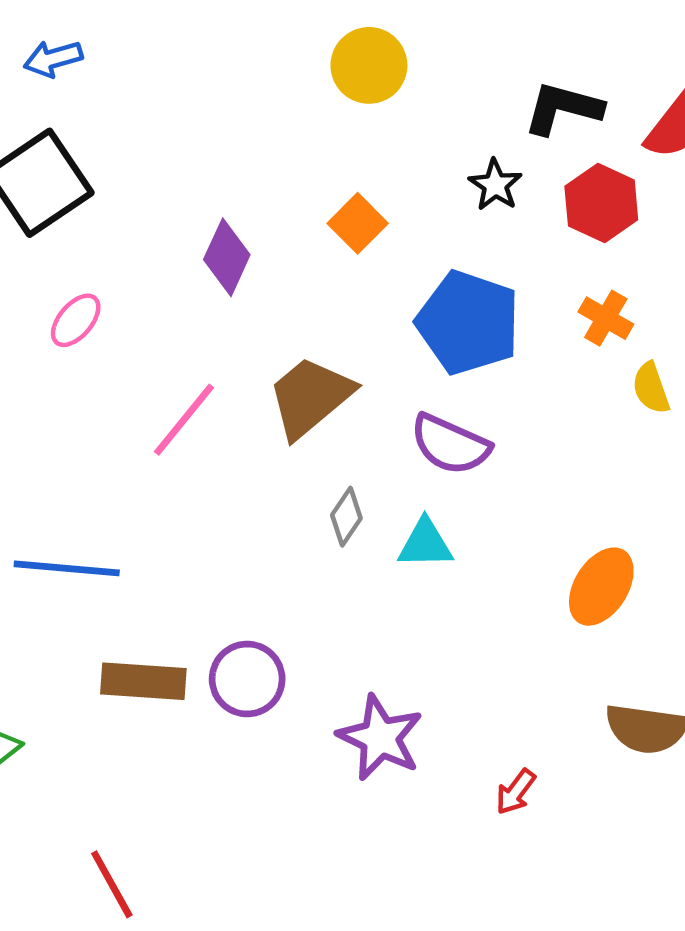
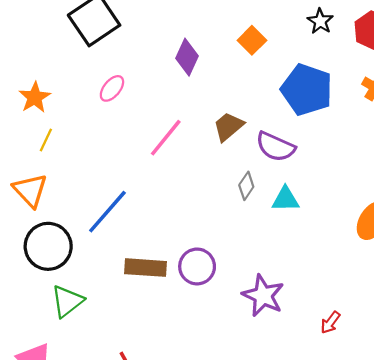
brown trapezoid: (310, 397) -> (228, 127), size x0.7
purple semicircle: (450, 444) -> (275, 147), moved
blue line: (67, 568) -> (107, 212), turned -54

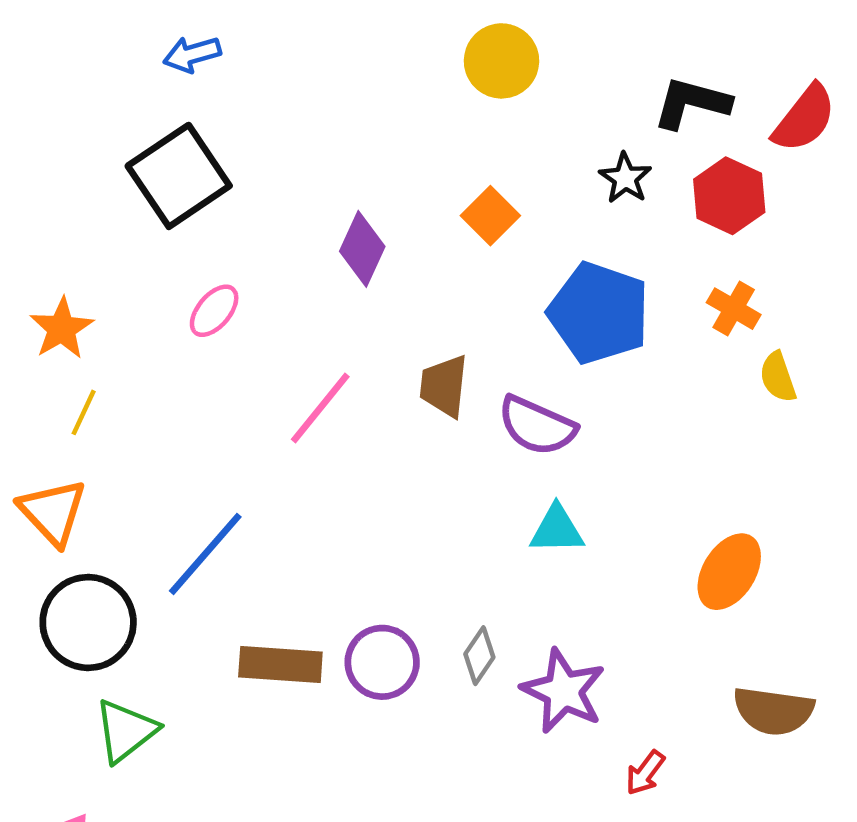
brown trapezoid: (228, 127) -> (444, 386), turned -44
gray diamond: (246, 186) -> (479, 656), moved
purple star: (263, 296) -> (563, 691), moved

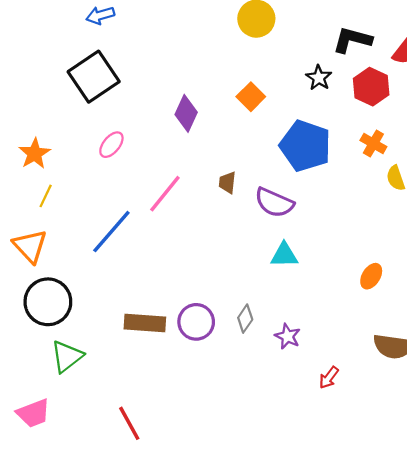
brown trapezoid: (444, 386) -> (227, 183), size x0.7
blue line: (205, 554) -> (111, 232), moved
orange ellipse: (729, 572) -> (371, 276), size x0.7
purple star: (563, 691) -> (288, 336), size x0.6

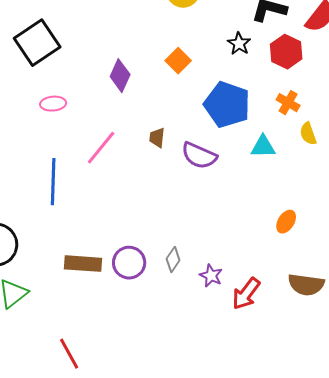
pink ellipse: (111, 145) -> (53, 104), turned 45
blue line: (111, 232) -> (53, 182), turned -39
cyan triangle: (284, 255) -> (263, 147), moved
red arrow: (329, 378) -> (246, 294), moved, size x1.6

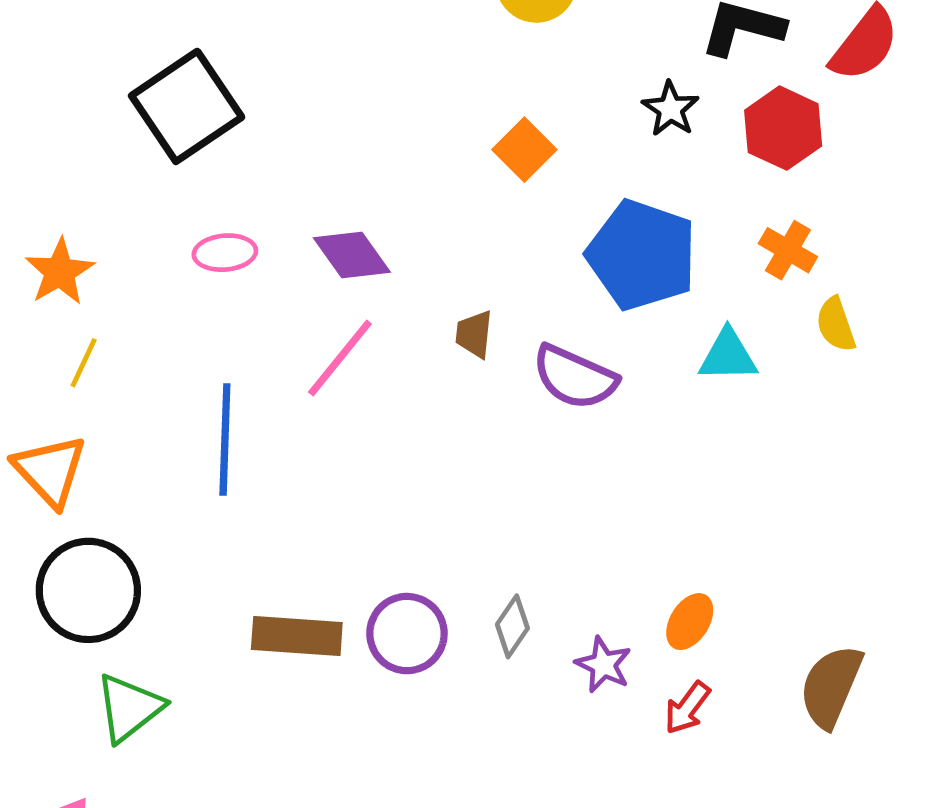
purple diamond: (120, 76) -> (352, 255), moved, turned -60
orange ellipse: (286, 222) -> (690, 622), moved
brown semicircle: (306, 285) -> (831, 686), turned 105
red arrow: (246, 294) -> (687, 708), size x0.7

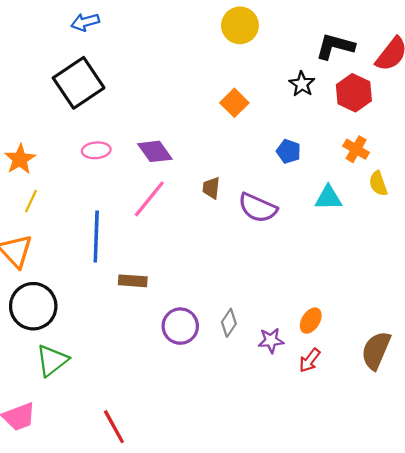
blue pentagon: (642, 255) -> (289, 151), size x0.5
brown rectangle: (297, 636) -> (133, 281), moved, size x0.7
purple star: (603, 665) -> (271, 340), turned -30

